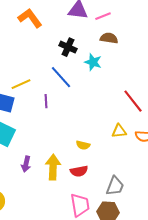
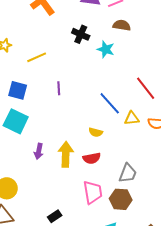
blue line: (61, 77) -> (110, 103), moved
yellow line: (21, 84) -> (37, 57), moved

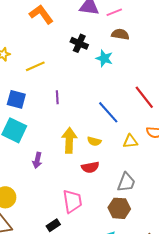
yellow triangle: (132, 118) -> (130, 141), moved
yellow arrow: (66, 154) -> (69, 140), moved
pink trapezoid: (93, 192) -> (72, 201), moved

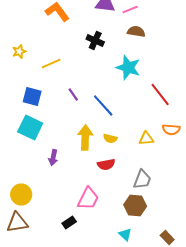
cyan star: (104, 58) -> (128, 68), moved, size x1.4
purple line: (57, 97) -> (73, 94), turned -32
blue line: (108, 112) -> (103, 106), moved
pink trapezoid: (72, 201) -> (88, 198), turned 35

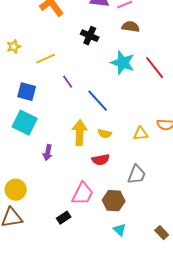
purple line: (73, 94) -> (68, 82), moved
red line: (160, 94) -> (155, 68), moved
brown hexagon: (135, 206) -> (114, 201), moved

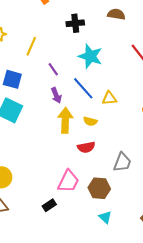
black cross: (90, 36) -> (75, 23), turned -30
yellow line: (46, 59) -> (31, 46), turned -42
cyan star: (123, 63) -> (90, 56), moved
yellow triangle: (141, 134) -> (109, 98), moved
purple arrow: (48, 153) -> (56, 95), moved, turned -35

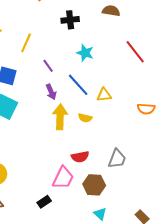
cyan star: (90, 56) -> (85, 53), size x0.7
red semicircle: (86, 147) -> (80, 157), moved

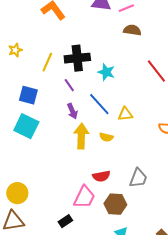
black cross: (70, 20) -> (77, 58), moved, size x1.4

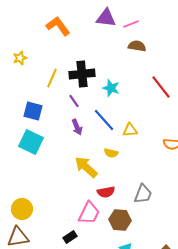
yellow star: (15, 50) -> (20, 58), moved
yellow arrow: (81, 136) -> (86, 167), moved, turned -50

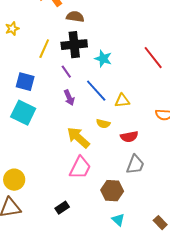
brown semicircle: (137, 46) -> (75, 17), moved
red semicircle: (106, 192) -> (129, 137), moved
pink trapezoid: (89, 213) -> (80, 168), moved

